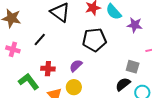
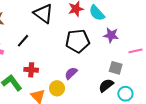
purple star: (135, 25) -> (111, 35), moved
purple semicircle: (76, 66) -> (71, 73), moved

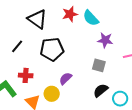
black pentagon: (78, 41) -> (52, 49), moved
gray square: (116, 68) -> (99, 65), moved

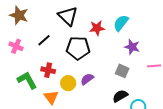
red star: (70, 14) -> (97, 28), moved
cyan semicircle: (91, 18) -> (121, 23), turned 72
yellow circle: (52, 94) -> (68, 83), moved

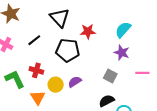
cyan semicircle: (121, 23) -> (123, 30), moved

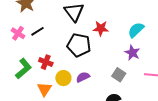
black line: (34, 40) -> (38, 31), moved
green L-shape: (15, 79) -> (23, 69), turned 70

